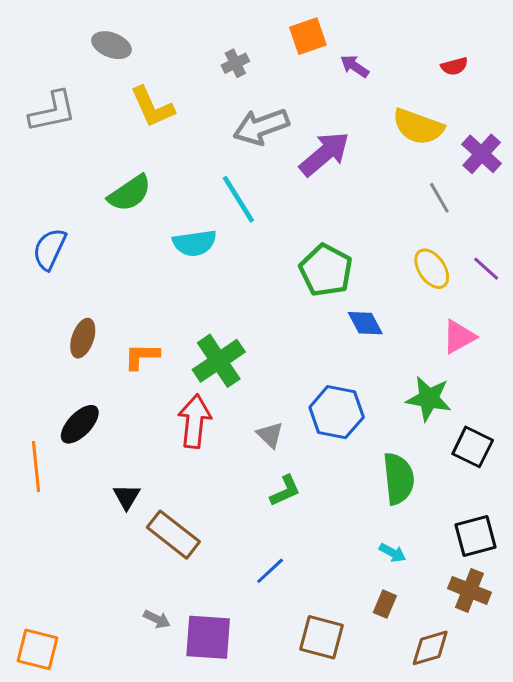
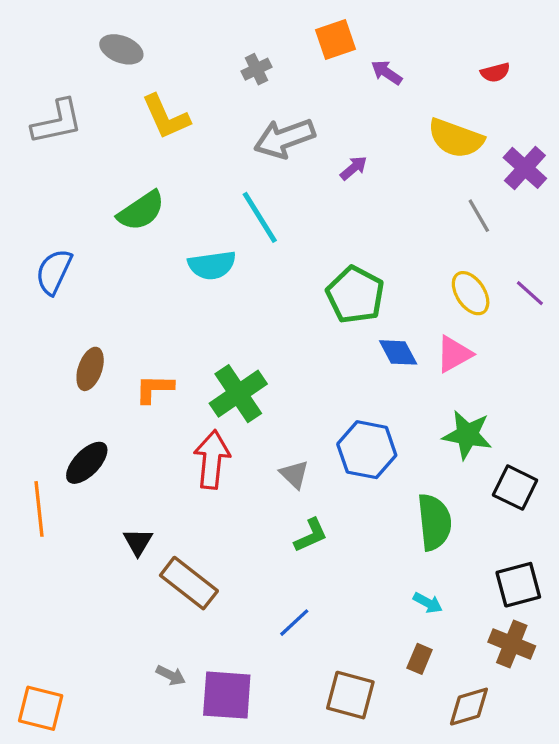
purple arrow: (324, 154) -> (354, 168), size x0.5
pink triangle: (459, 337) -> (454, 354), moved

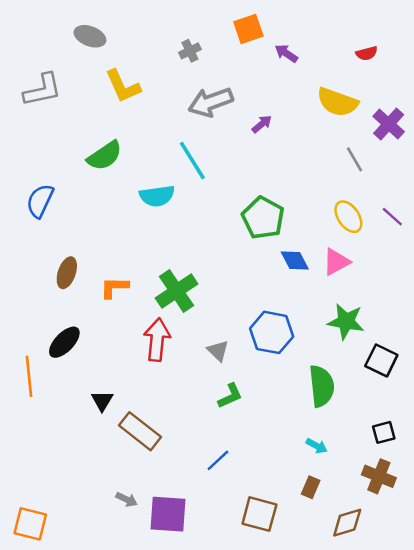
black square: (518, 585) -> (384, 432), size x0.7

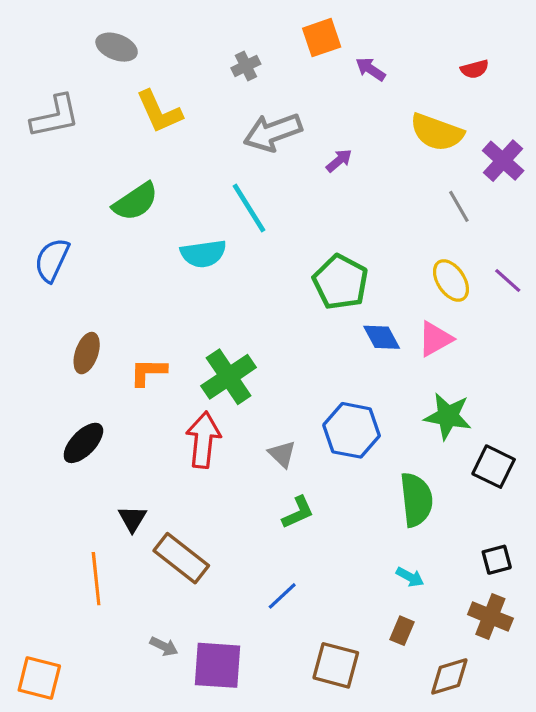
orange line: (29, 376) -> (96, 579), moved

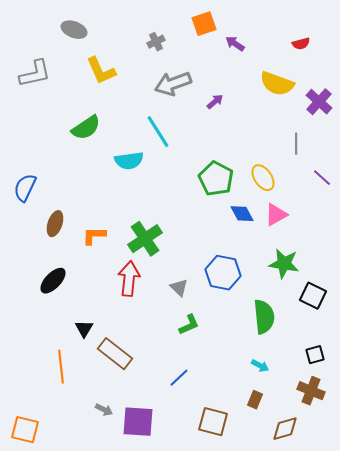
gray line: (459, 206) -> (296, 144), moved, turned 30
blue semicircle: (52, 260) -> (25, 188), moved
yellow ellipse: (451, 280) -> (263, 178), moved

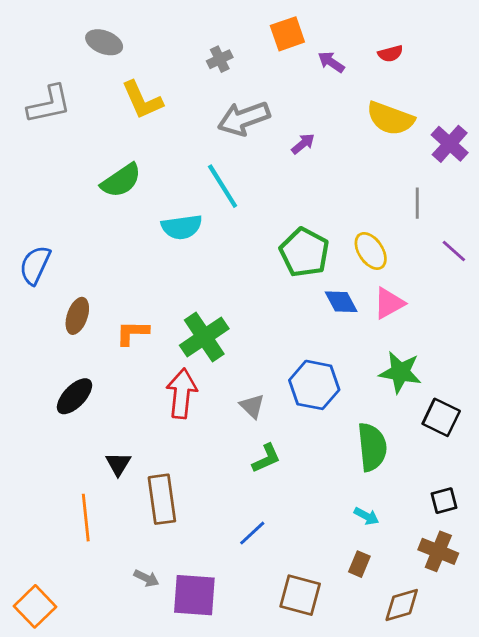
red semicircle: (301, 44) -> (390, 54), moved
brown rectangle: (115, 354) -> (162, 499), turned 44
orange square: (25, 430) -> (35, 606), turned 32

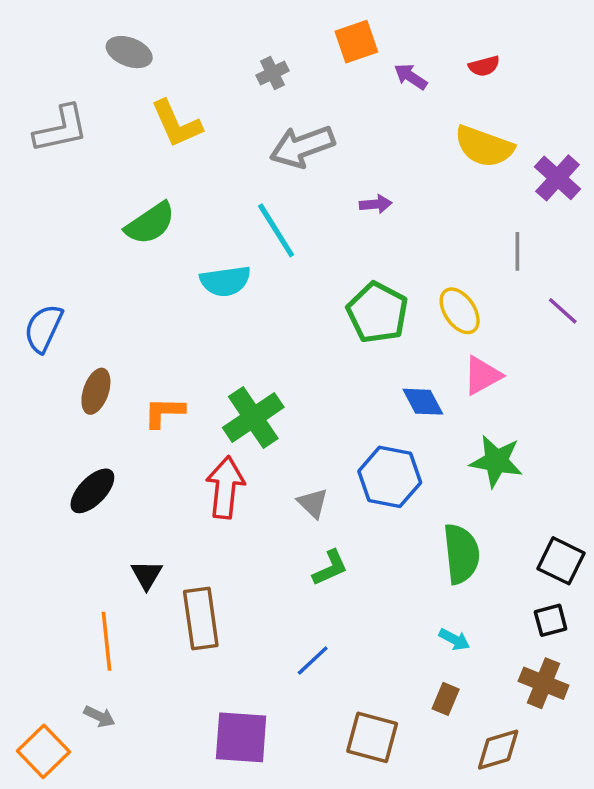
purple arrow: (303, 144) -> (376, 204), moved, turned 35
blue diamond: (341, 302) -> (423, 402), moved
black square: (441, 417) -> (561, 561), moved
gray arrow: (146, 578) -> (99, 716), moved

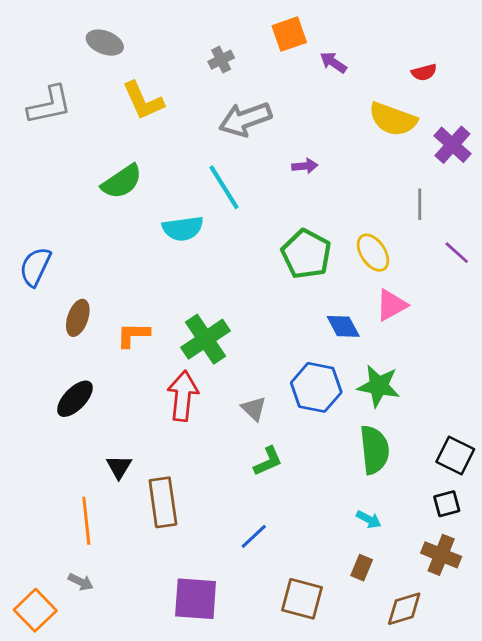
red semicircle: (484, 66) -> (424, 72), moved
green star: (496, 461) -> (379, 386), moved

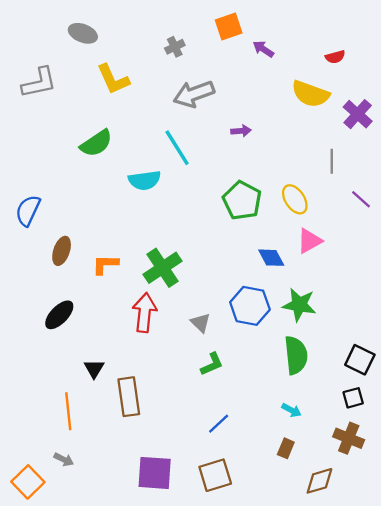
blue line: (254, 536) -> (219, 424), moved
brown square: (302, 599) -> (215, 475), moved, turned -32

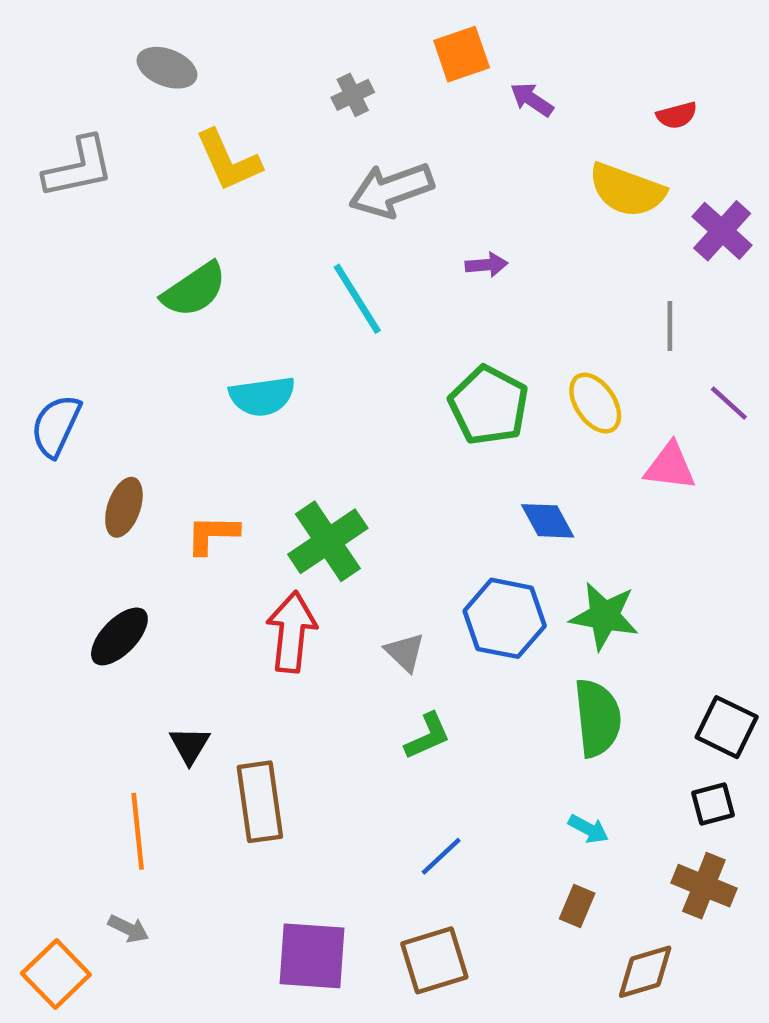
cyan semicircle: (145, 180) -> (262, 396), moved
pink triangle: (309, 241) -> (670, 466), moved, turned 36

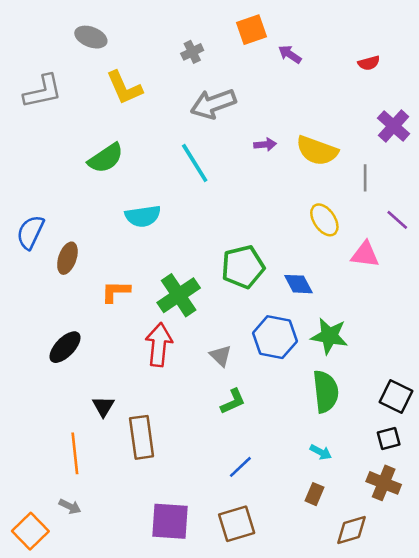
yellow semicircle: (627, 190) -> (317, 151), moved
green pentagon: (489, 405) -> (243, 267), moved, turned 30
brown ellipse: (124, 507) -> (67, 258), moved

